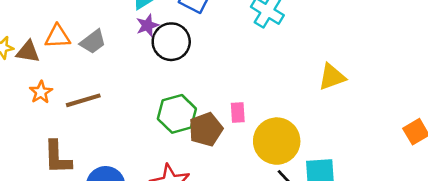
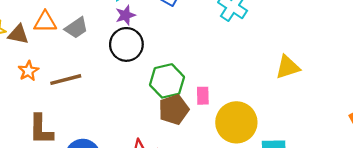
black circle: (171, 42) -> (126, 44), moved
green hexagon: (177, 114) -> (167, 81), moved

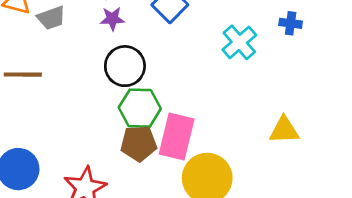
black circle: (126, 44) -> (125, 66), moved
pink rectangle: (203, 96) -> (177, 136), size x2.0

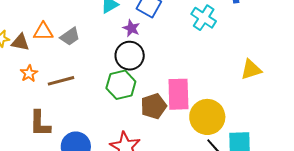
purple star: (112, 19) -> (131, 28), moved, turned -30
green hexagon: (140, 108) -> (121, 85), moved

